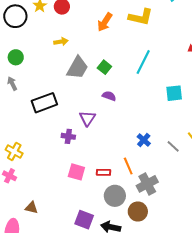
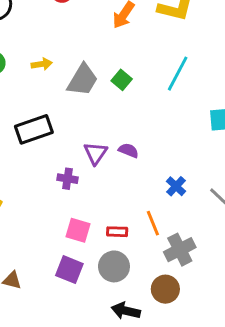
yellow arrow: (61, 42) -> (42, 64), moved
purple semicircle: (109, 96) -> (129, 150), moved
gray circle: (115, 196) -> (114, 266), moved
purple square: (84, 220) -> (69, 270), moved

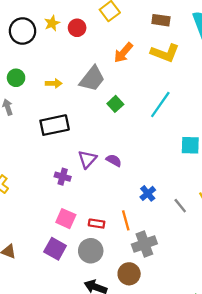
gray trapezoid: (83, 80) -> (92, 79), moved
black rectangle: (34, 129) -> (55, 125), moved

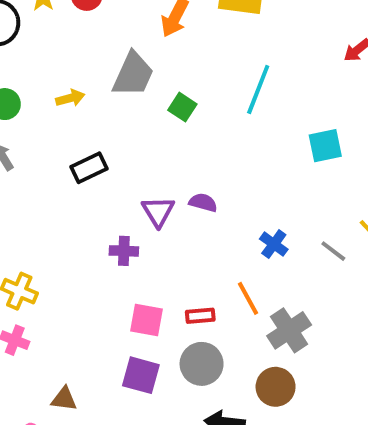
black rectangle: (55, 125) -> (89, 168), size x0.7

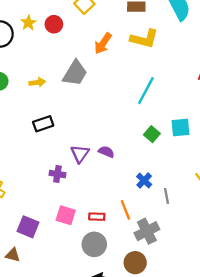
green square: (182, 107) -> (152, 134), moved
gray line: (333, 251) -> (167, 196), moved, turned 35
purple square: (141, 375) -> (28, 227), moved

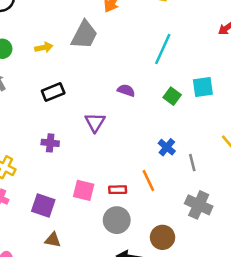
purple semicircle: (106, 152) -> (126, 90), moved
purple cross: (57, 174) -> (50, 143), moved
gray cross: (147, 231) -> (199, 205), moved, turned -35
brown triangle: (13, 255) -> (53, 240), moved

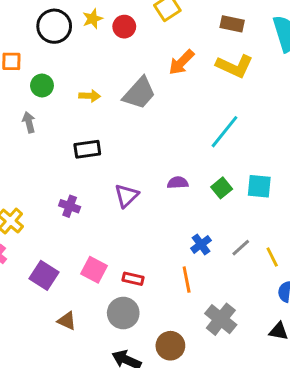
purple semicircle: (126, 90) -> (178, 183), moved, turned -36
gray line: (192, 163) -> (241, 248), moved, turned 48
orange line: (148, 181) -> (187, 280), moved
brown triangle: (53, 240) -> (67, 321), moved

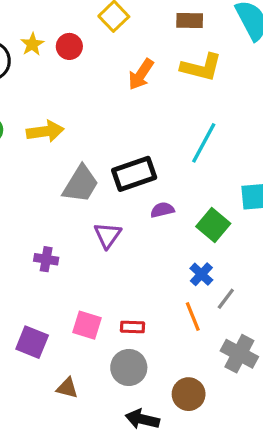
gray trapezoid: (139, 93) -> (81, 184), moved
yellow arrow: (90, 96) -> (45, 131), size x1.5
black rectangle: (87, 149) -> (134, 174), moved, size x1.4
green square: (222, 188) -> (213, 225), moved, size x1.4
gray line: (241, 248) -> (226, 299), moved

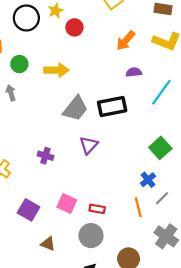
red circle: (69, 46) -> (74, 27), moved
purple semicircle: (162, 210) -> (134, 72), moved

